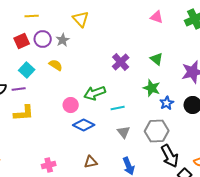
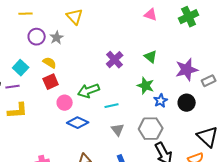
red square: (22, 41) -> (51, 82), moved

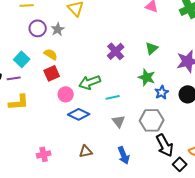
green triangle: (151, 57) -> (152, 48), turned 40

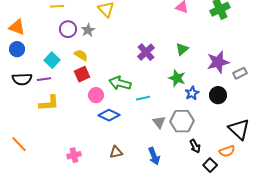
green arrow: (90, 82) -> (120, 83), turned 35
gray triangle: (119, 121) -> (159, 122), moved
black arrow: (165, 145) -> (195, 146), size x0.6

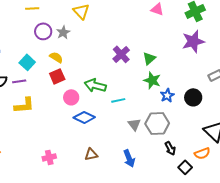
green triangle: (182, 49) -> (149, 58), moved
purple star: (218, 62) -> (193, 41), moved

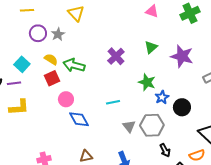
purple star: (193, 41) -> (182, 56), moved, turned 30
green triangle: (149, 58) -> (151, 47), moved
green arrow: (95, 85) -> (74, 65), moved
black circle: (193, 97) -> (182, 107), moved
blue diamond: (84, 117) -> (79, 119), turned 35

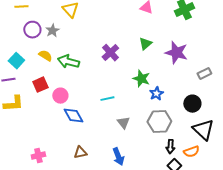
red square: (52, 78) -> (40, 85), moved
black circle: (182, 107) -> (192, 104), moved
gray hexagon: (152, 125) -> (159, 122), moved
black arrow: (165, 150) -> (170, 147), moved, turned 32

